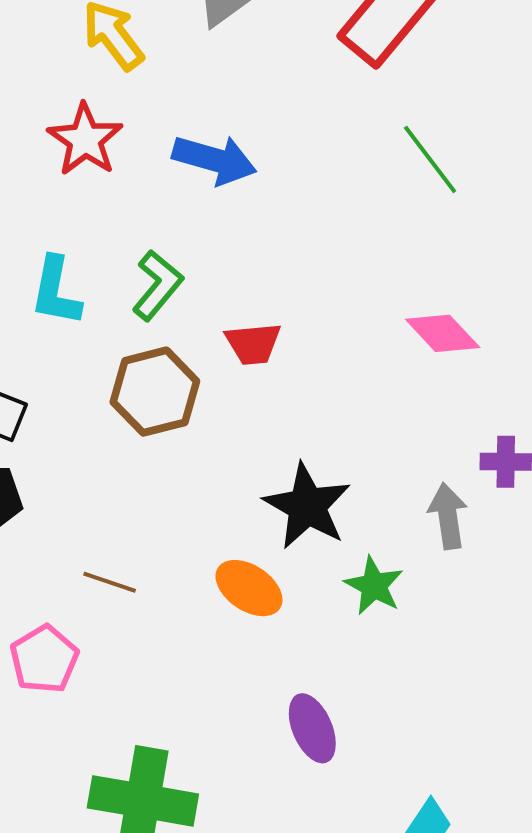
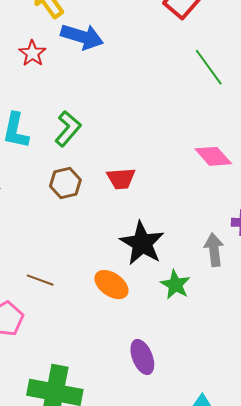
red star: (85, 140) -> (32, 53), size x0.7
blue arrow: (214, 160) -> (82, 37), moved
red trapezoid: (253, 344) -> (121, 179), moved
brown hexagon: (155, 392) -> (65, 183), size x0.7

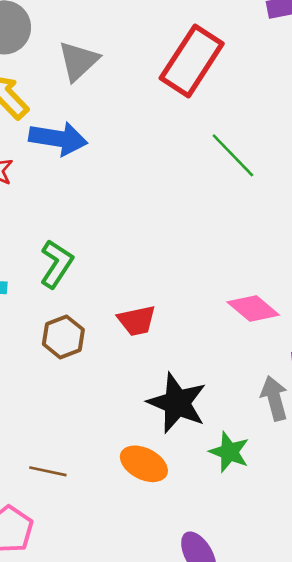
pink diamond: (213, 156) -> (253, 309), moved

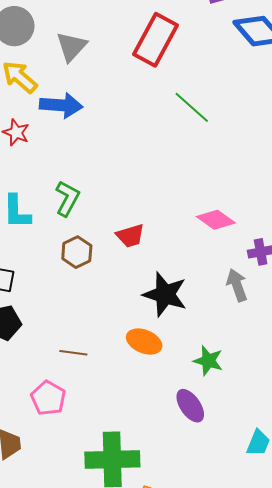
green star: (229, 452) -> (208, 361), moved

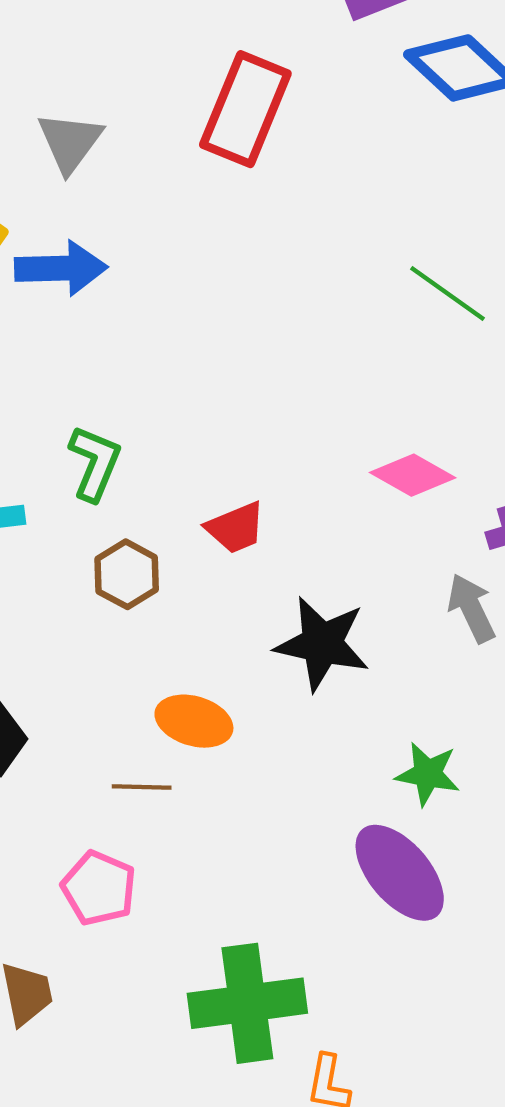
green line: (192, 107) -> (448, 294), moved
orange ellipse: (144, 342) -> (194, 721), moved
purple ellipse: (190, 406) -> (400, 873), size x1.4

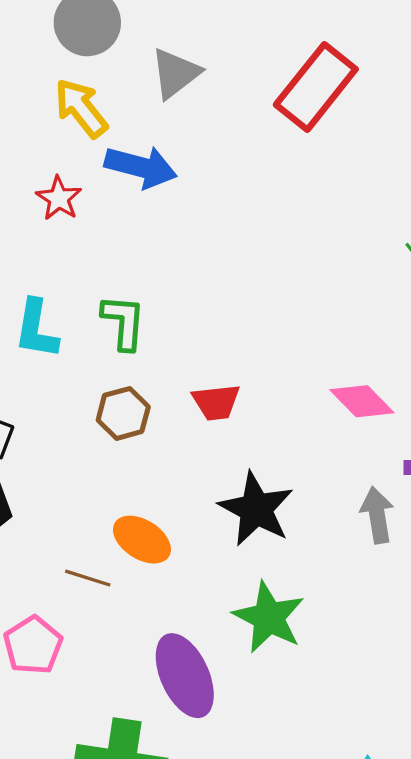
green L-shape: (95, 463) -> (124, 322), turned -34
green star: (428, 774) -> (269, 617), moved, size x1.4
purple ellipse: (400, 873) -> (185, 676), moved

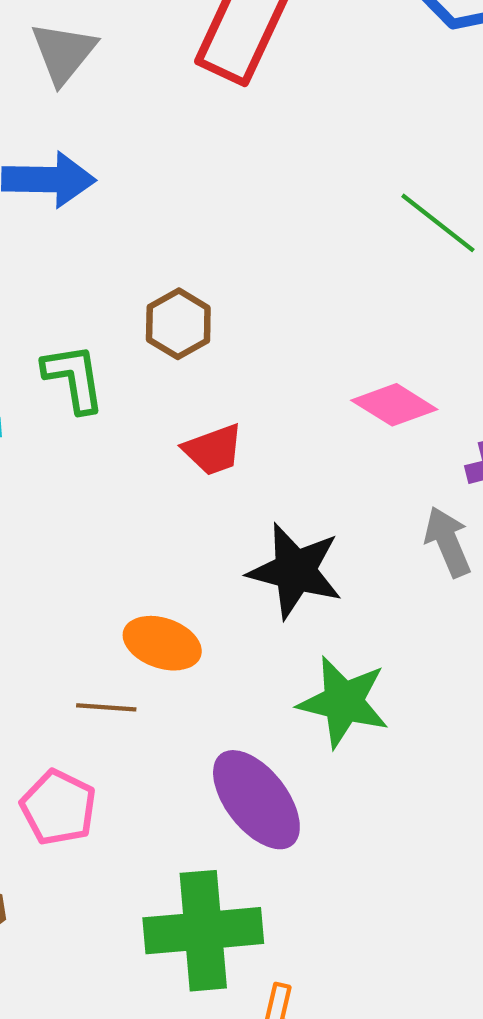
brown hexagon: (123, 413) -> (178, 324), moved

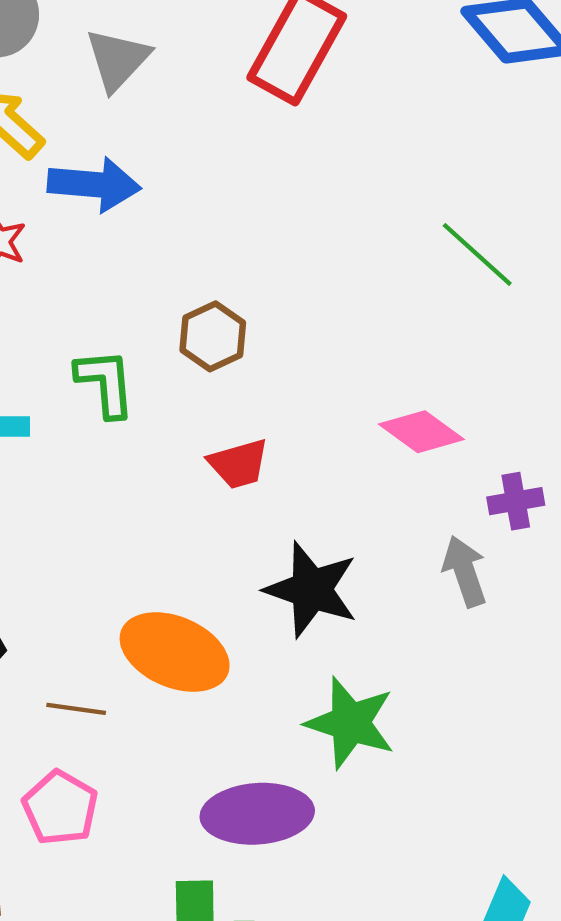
orange ellipse: (162, 643) -> (175, 652), size x1.4
brown line: (106, 707) -> (76, 709), moved
purple ellipse: (256, 800) -> (257, 814), turned -60

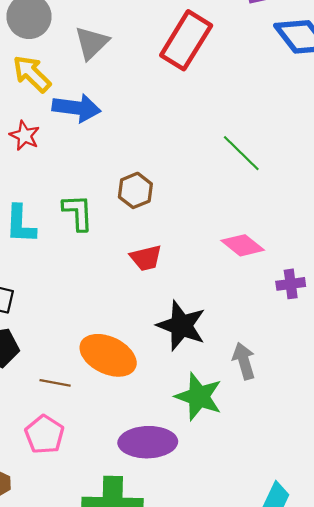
green line: (477, 254) -> (241, 153), moved
gray arrow: (465, 571) -> (244, 361), moved

